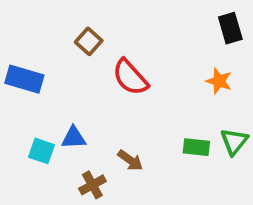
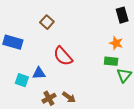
red semicircle: (130, 77) -> (63, 56), moved
green rectangle: (196, 147) -> (111, 61), moved
brown arrow: (130, 160) -> (69, 97), moved

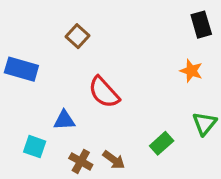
green rectangle: (111, 61) -> (162, 143), moved, turned -48
cyan square: (22, 80) -> (35, 147), moved
brown cross: (49, 98) -> (81, 161), turned -32

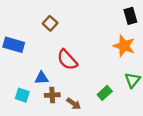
orange star: (191, 71) -> (124, 46), size x1.5
brown cross: (81, 161) -> (52, 95), moved, turned -32

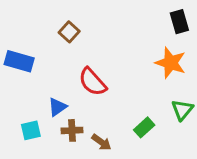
blue triangle: (42, 78) -> (57, 107), turned -32
cyan square: (22, 95) -> (31, 130), turned -32

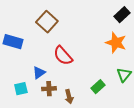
black rectangle: (179, 22) -> (122, 15), turned 63
brown square: (69, 32) -> (47, 22), size x1.5
brown arrow: (101, 142) -> (69, 97), turned 40

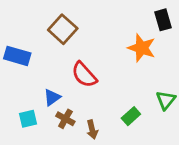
black rectangle: (122, 15) -> (163, 20), turned -63
orange star: (116, 43) -> (142, 48), moved
brown cross: (49, 89) -> (65, 119), turned 32

